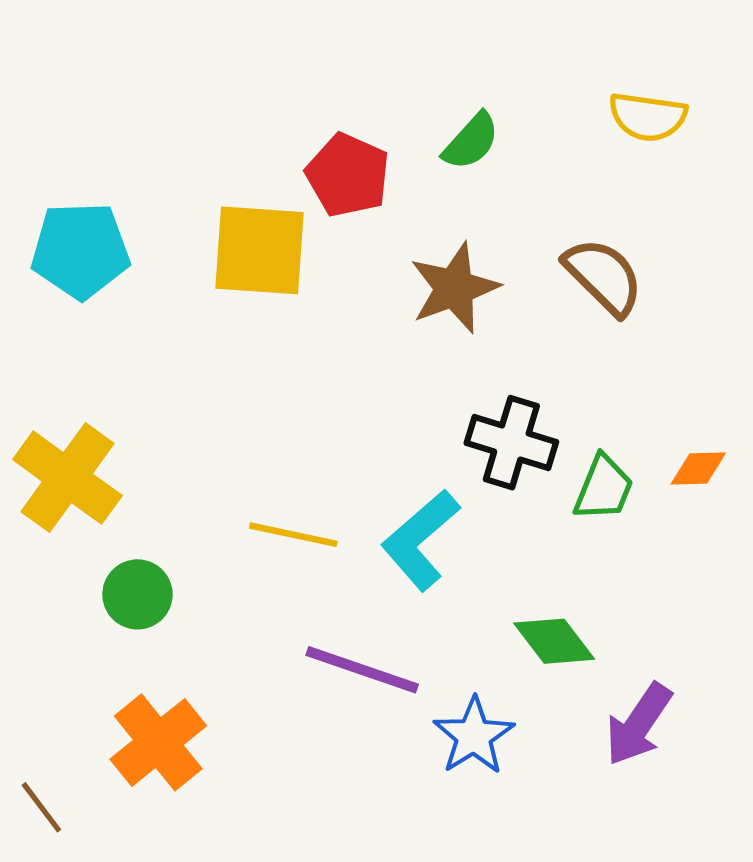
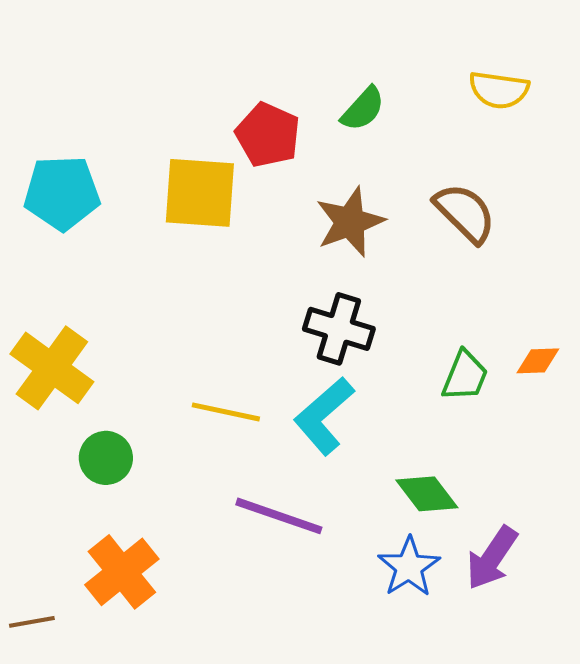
black cross: (511, 443) -> (339, 329), moved
blue star: (474, 736) -> (409, 567), moved
brown line: (41, 807) -> (32, 622), turned -63

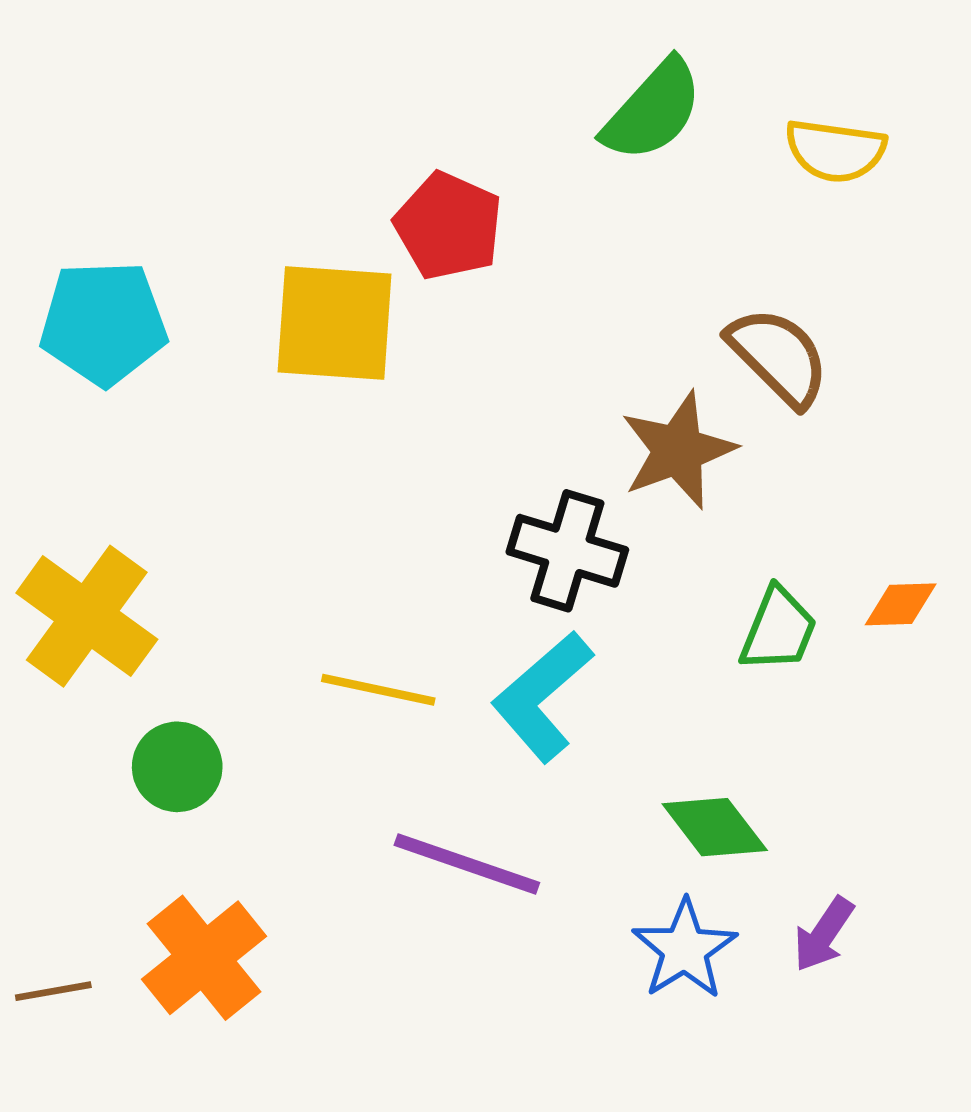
green semicircle: (363, 109) -> (653, 110), moved, size x1.4
brown star: (350, 222) -> (678, 450), moved
purple arrow: (492, 558) -> (824, 934), size x0.7
brown line: (32, 622) -> (53, 991), moved

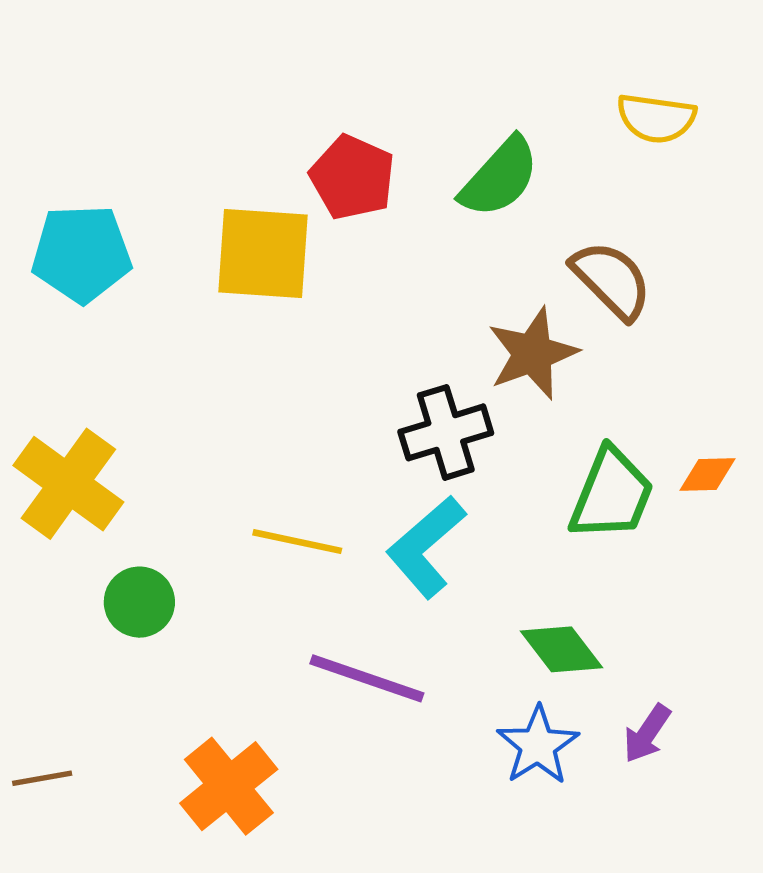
green semicircle: (653, 110) -> (500, 177), moved
black cross: (567, 551) -> (446, 432), turned -34
green trapezoid: (778, 629) -> (611, 494), size x1.4
orange cross: (204, 958) -> (229, 786), moved

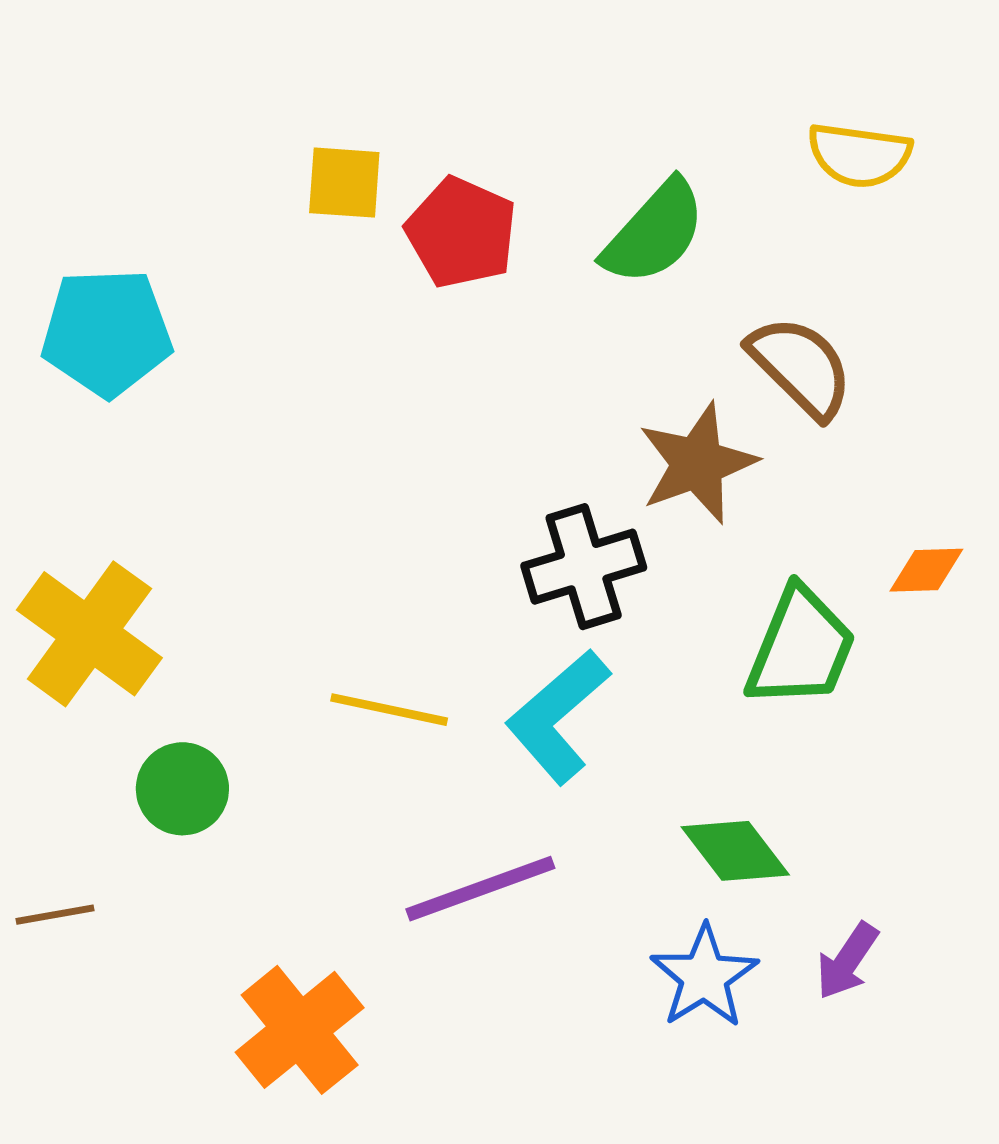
yellow square: (263, 254) -> (344, 183), moved, size x0.6
orange diamond: (707, 474) -> (926, 570), moved
purple line: (367, 678) -> (480, 889), turned -39
brown line: (42, 778) -> (55, 915), moved

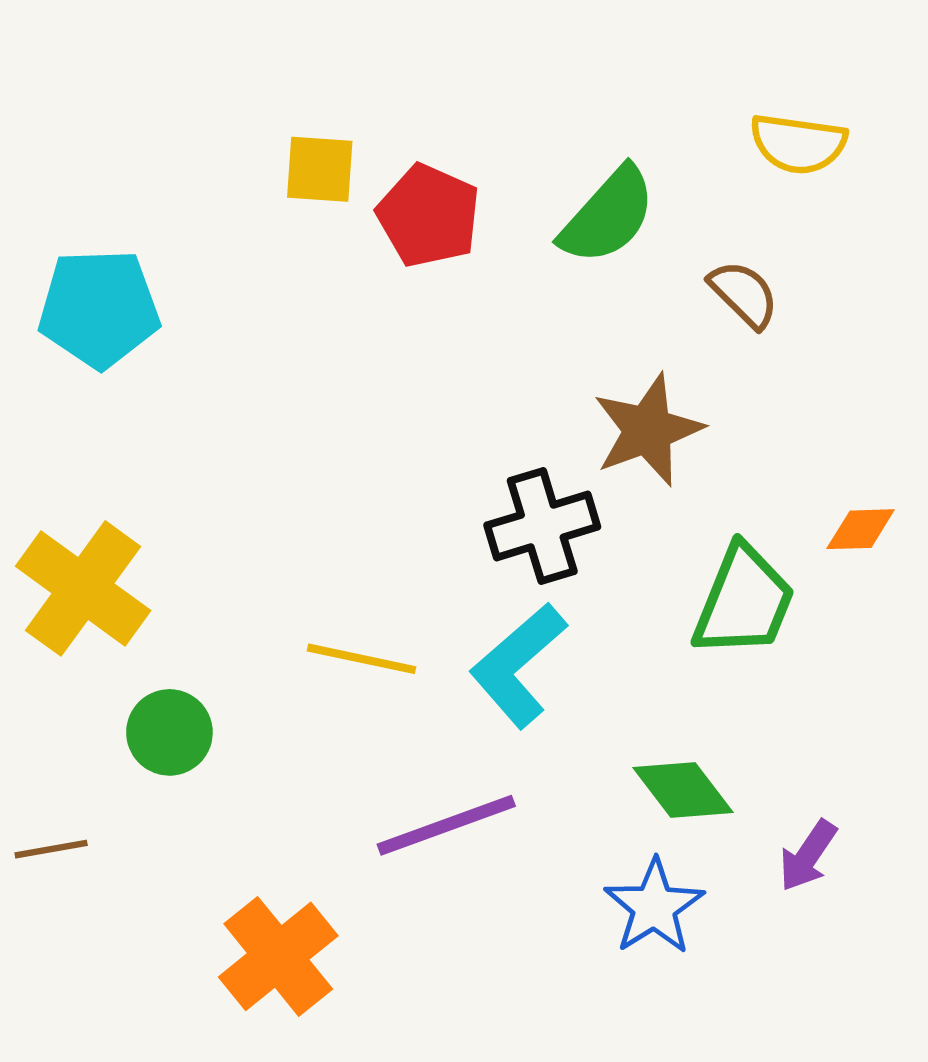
brown semicircle: (801, 367) -> (744, 294), moved, size x0.7
purple arrow: (847, 961) -> (808, 856), moved

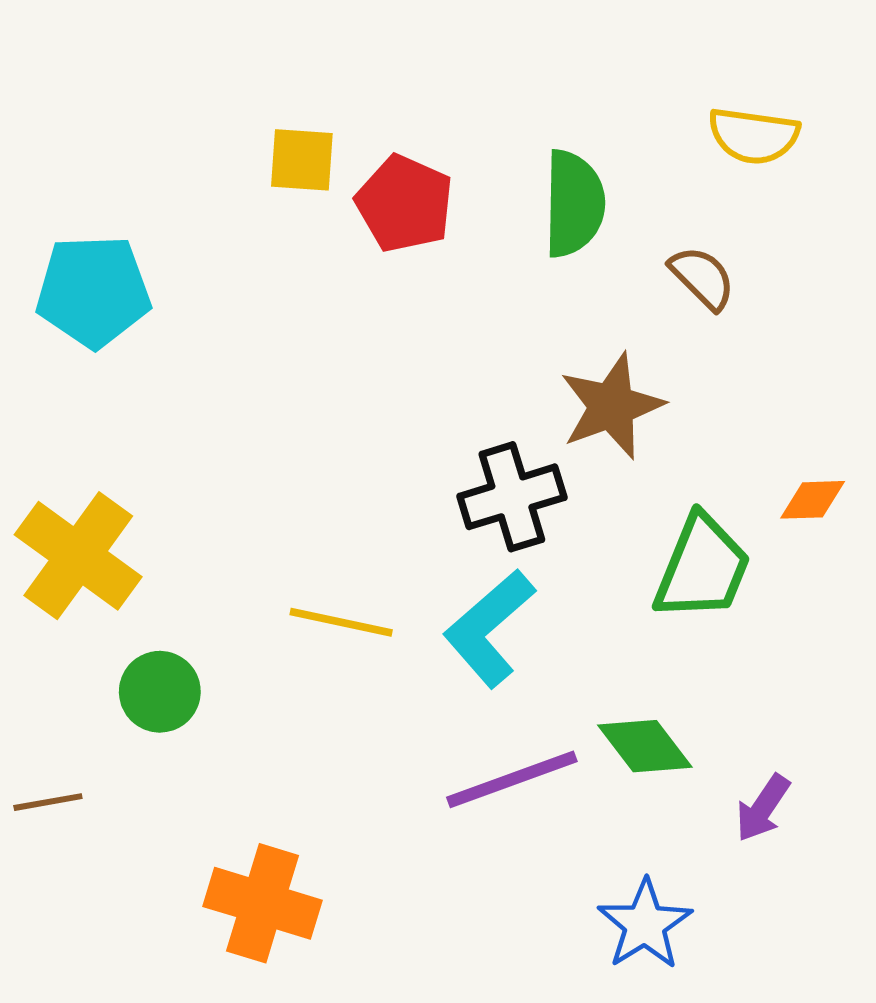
green semicircle: (608, 216) -> (574, 204), turned -41
purple line: (446, 825) -> (512, 779), moved
blue star: (654, 907) -> (645, 924), moved
orange cross: (278, 956) -> (263, 903), turned -34

